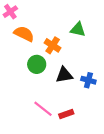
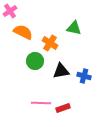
pink line: (43, 109) -> (41, 103), turned -36

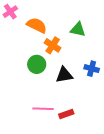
orange semicircle: (23, 32) -> (37, 25), moved
blue cross: (84, 76) -> (92, 69), moved

